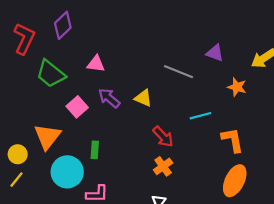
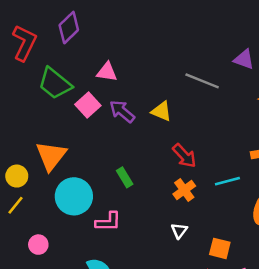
pink square: (77, 107) -> (88, 105), moved
cyan line: (201, 116) -> (227, 181), moved
green rectangle: (95, 150) -> (125, 177), moved, turned -35

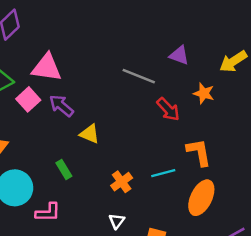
pink triangle: (107, 72) -> (47, 68), size x1.5
yellow triangle: (161, 111) -> (90, 134), moved
red arrow: (184, 156) -> (168, 109), moved

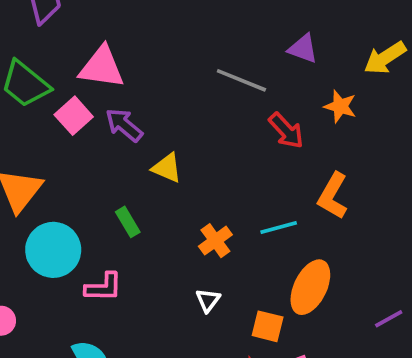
orange L-shape: (199, 152) -> (333, 196), turned -140
orange ellipse: (201, 198) -> (310, 287), moved

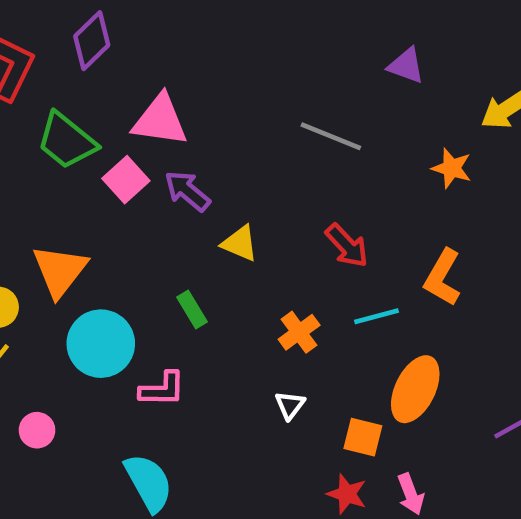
purple triangle: (303, 49) -> (406, 66), moved
red arrow: (286, 131) -> (347, 246), moved

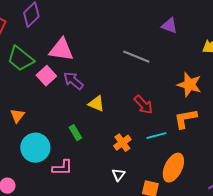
orange star: (452, 168) -> (189, 85), moved, size x1.4
orange triangle: (60, 271) -> (17, 116), size x0.6
orange L-shape: (443, 278) -> (185, 119), turned 50

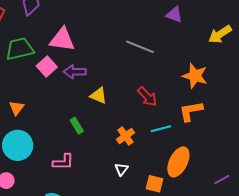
green trapezoid: (20, 59) -> (20, 49), turned 128
purple arrow: (73, 81) -> (75, 72), turned -40
cyan circle: (35, 148) -> (18, 145), moved

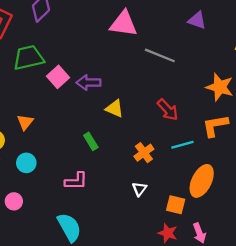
pink triangle: (62, 40) -> (124, 24), moved
cyan circle: (18, 145) -> (26, 163), size x0.6

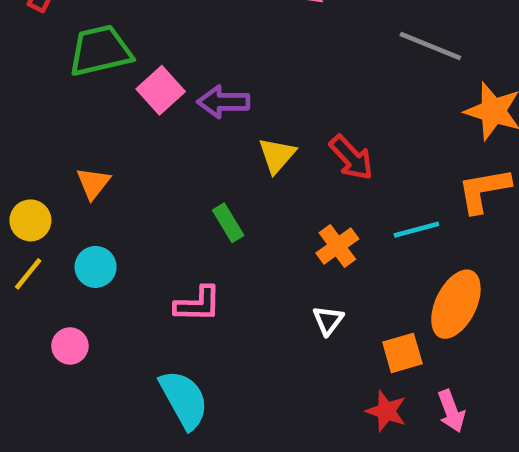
gray line: (160, 55) -> (430, 46), moved
yellow triangle: (115, 109) -> (277, 155), turned 48
red arrow: (168, 110) -> (351, 158), moved
orange square: (176, 205) -> (402, 353), turned -30

